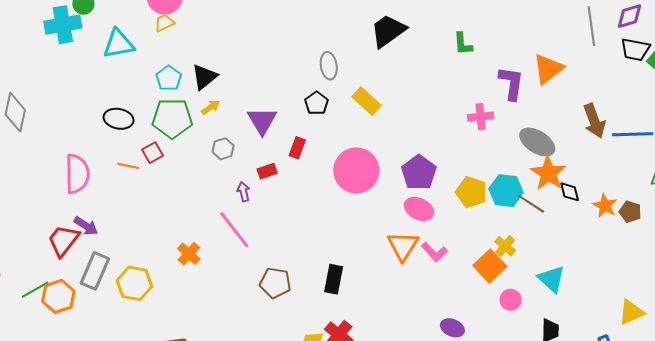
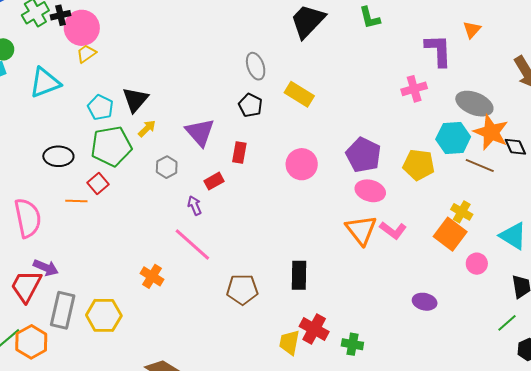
green L-shape: (463, 44) -> (370, 18), moved
orange triangle: (548, 69) -> (472, 30), size x0.6
pink circle: (356, 170) -> (302, 164), size x0.7
cyan hexagon: (506, 191) -> (453, 138), moved

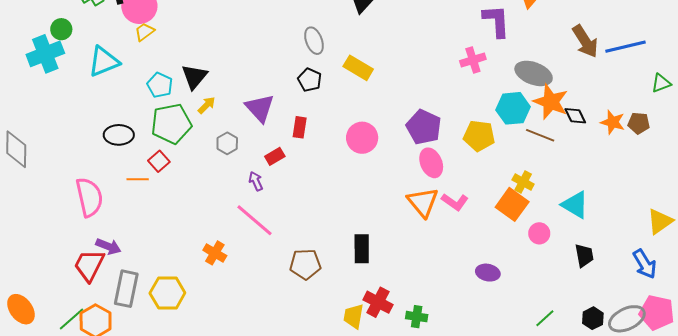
pink ellipse: (370, 191) -> (431, 163), turned 52
green line: (507, 323) -> (545, 318), moved

